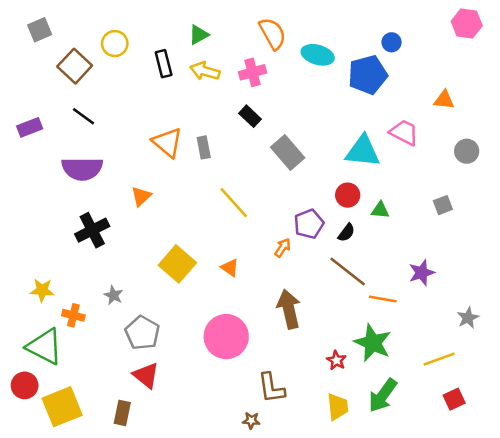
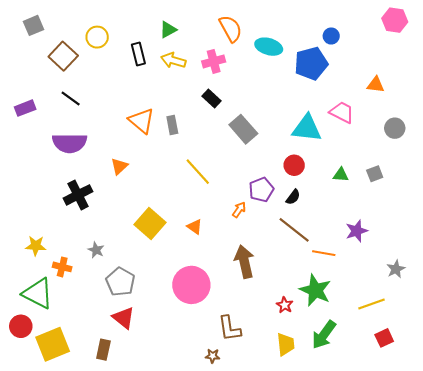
green triangle: (380, 210) -> (341, 175), moved

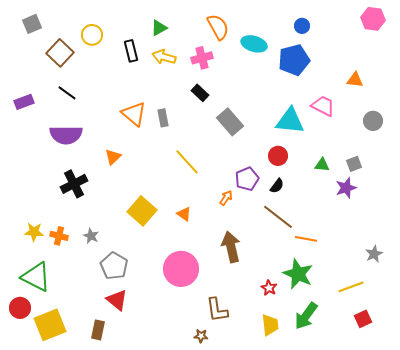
blue circle: (331, 36) -> (302, 26), moved
purple star: (357, 231) -> (346, 188), moved
orange cross: (62, 267) -> (59, 236), moved

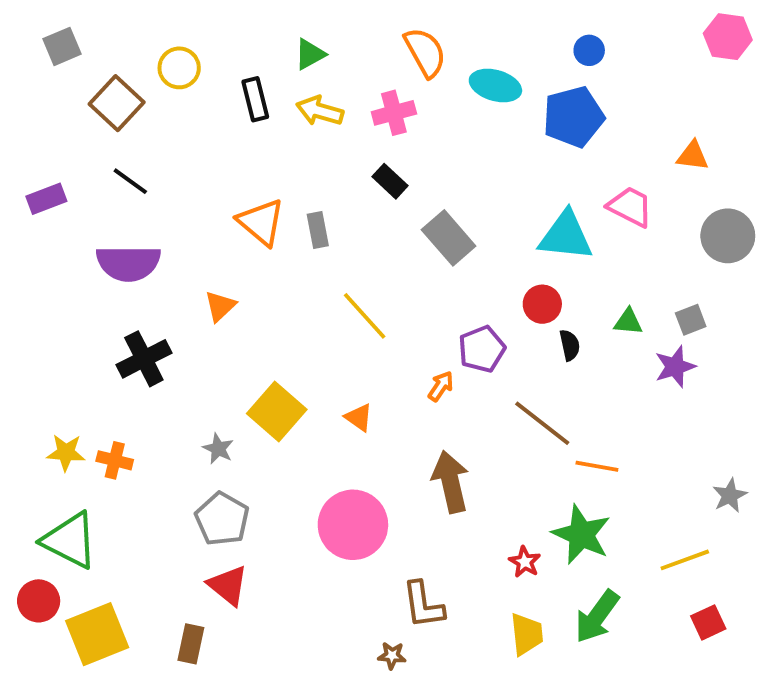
gray circle: (373, 121) -> (728, 236), size x1.4
black semicircle: (277, 186) -> (570, 345), moved, turned -49
gray star: (91, 236) -> (218, 449), moved

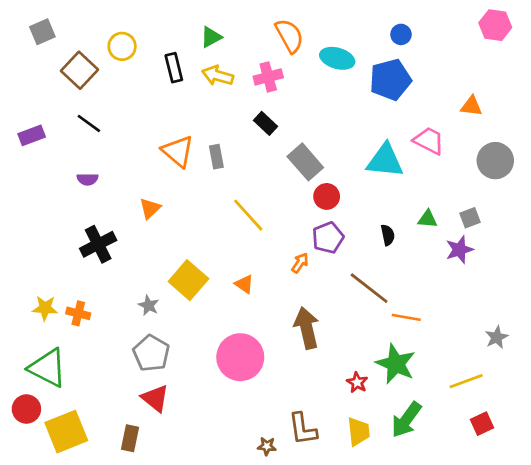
purple semicircle: (128, 263) -> (88, 179), size x0.5
red circle: (542, 304) -> (327, 196), moved
brown L-shape: (423, 605) -> (303, 429), moved

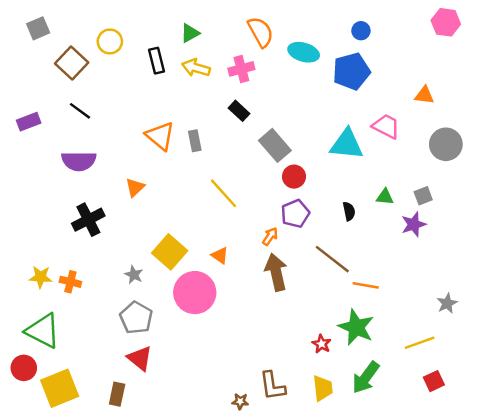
purple semicircle: (88, 179) -> (79, 161), size x1.8
brown arrow: (307, 328) -> (276, 272), moved
pink circle: (240, 357) -> (195, 293), moved

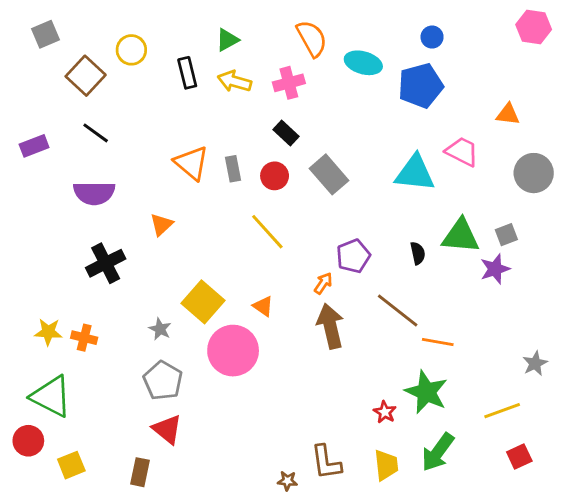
red circle: (294, 177) -> (275, 176), moved
green triangle: (385, 197) -> (461, 236), size x1.8
yellow square: (60, 388) -> (71, 465), size x0.6

